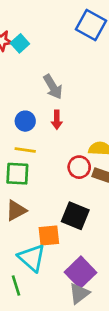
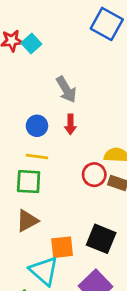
black square: (75, 216) -> (101, 239), moved

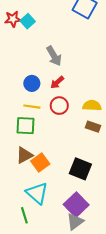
red arrow: (70, 124) -> (57, 82), turned 48
red circle: (94, 175) -> (59, 106), moved
orange square: (62, 247) -> (40, 163), moved, turned -30

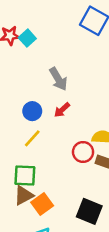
red circle: (59, 106) -> (83, 152), moved
yellow line: (32, 107) -> (32, 138), turned -56
green square: (26, 126) -> (25, 176), moved

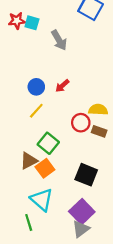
cyan square: (27, 38) -> (32, 23), turned -32
gray arrow: (58, 79) -> (59, 40), moved
green square: (25, 176) -> (48, 143), moved, turned 36

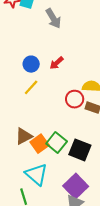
green square: (48, 143) -> (57, 143), moved

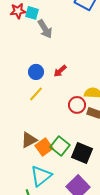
gray arrow: (53, 18) -> (45, 29), moved
cyan triangle: (36, 174) -> (41, 176), turned 40

